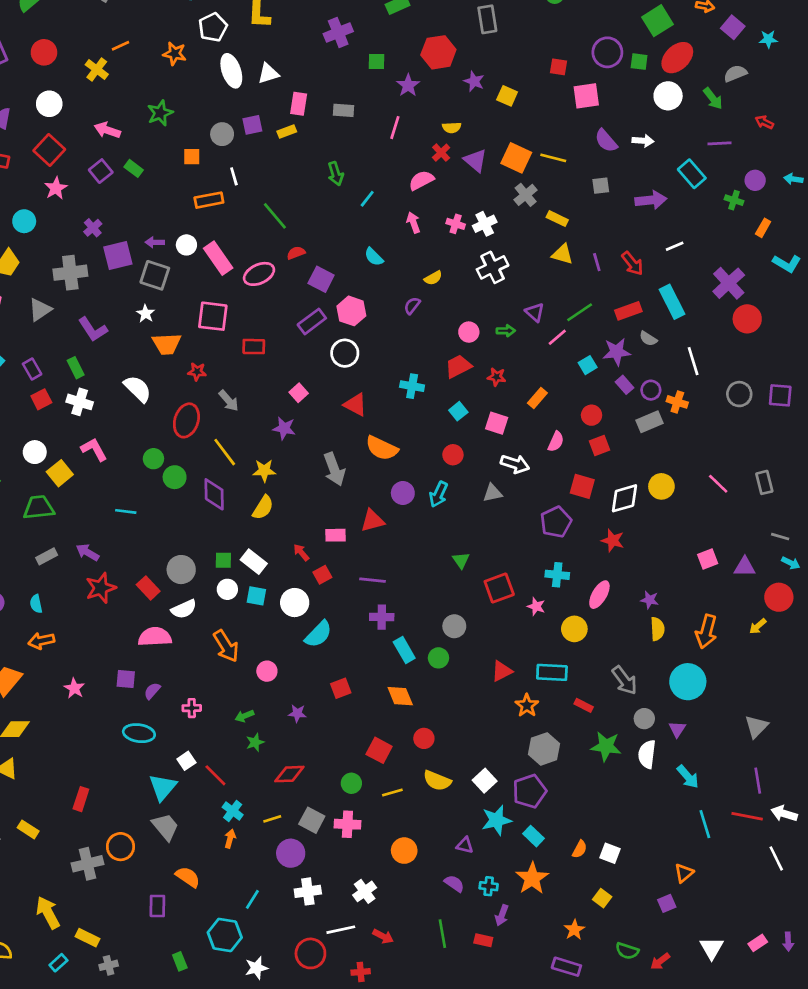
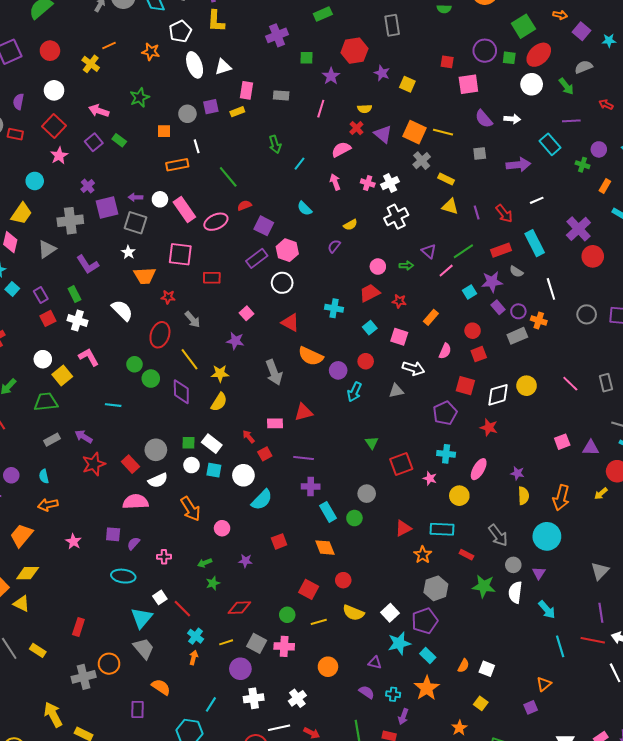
purple circle: (403, 493) -> (338, 370), moved

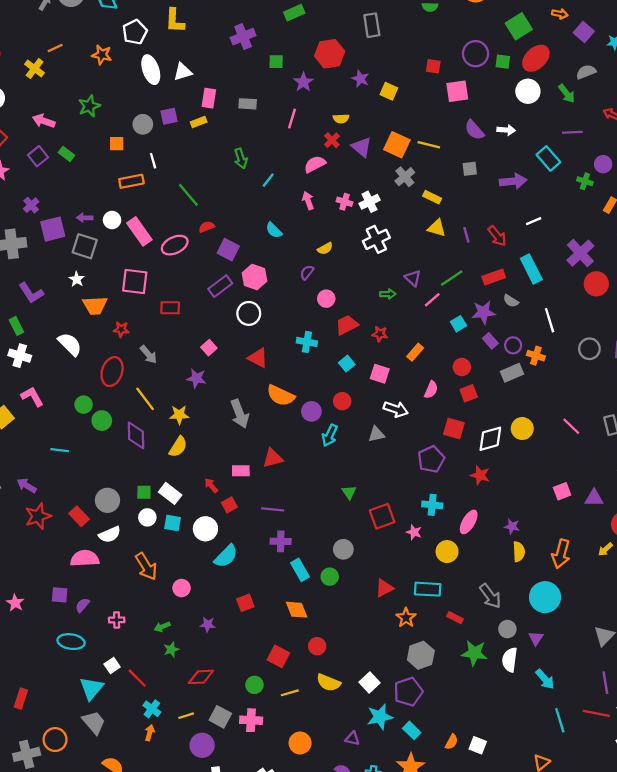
pink circle: (378, 267) -> (326, 299), moved

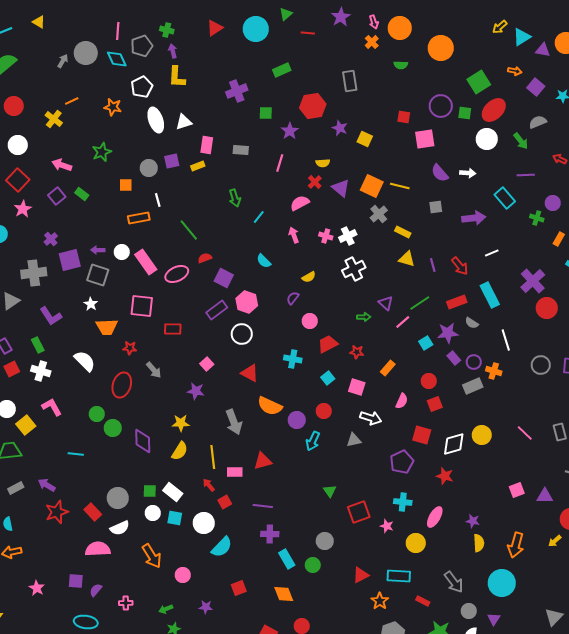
yellow line: (145, 399) -> (213, 457), moved, turned 30

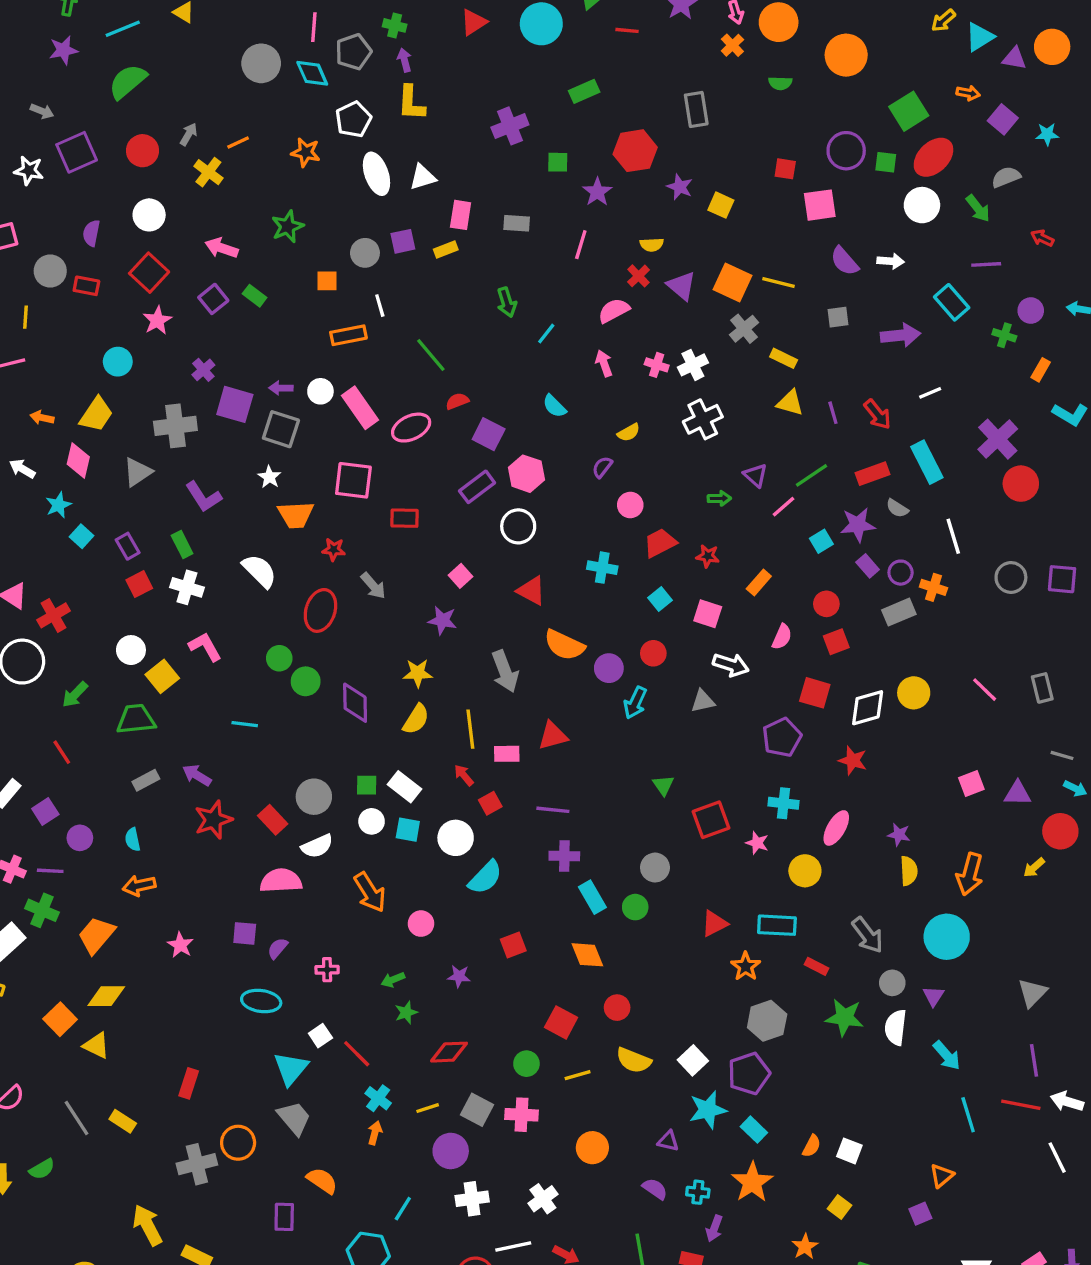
gray arrow: (63, 61) -> (189, 134), moved
purple square: (70, 260) -> (235, 404), turned 30

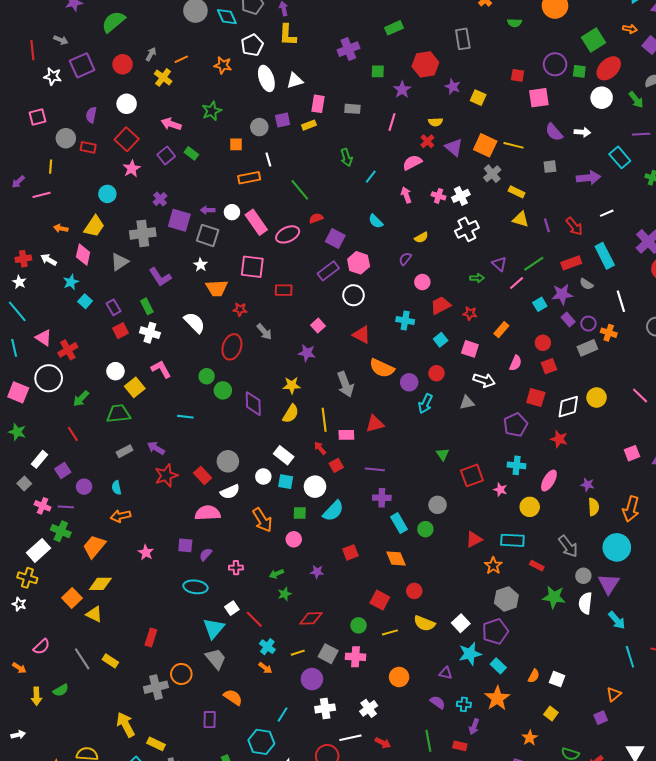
green square: (367, 785) -> (300, 513), moved
purple triangle: (933, 996) -> (609, 584), size x1.6
orange arrow: (375, 1133) -> (265, 668), turned 112

